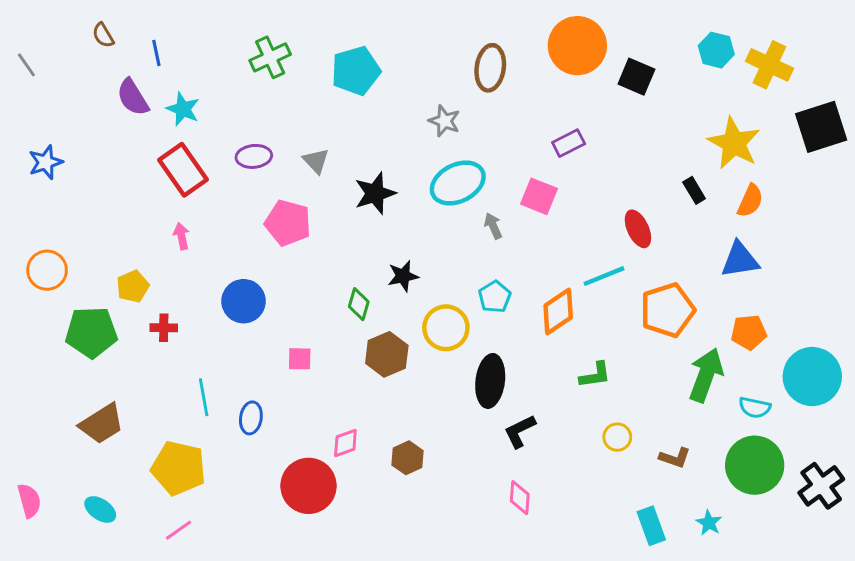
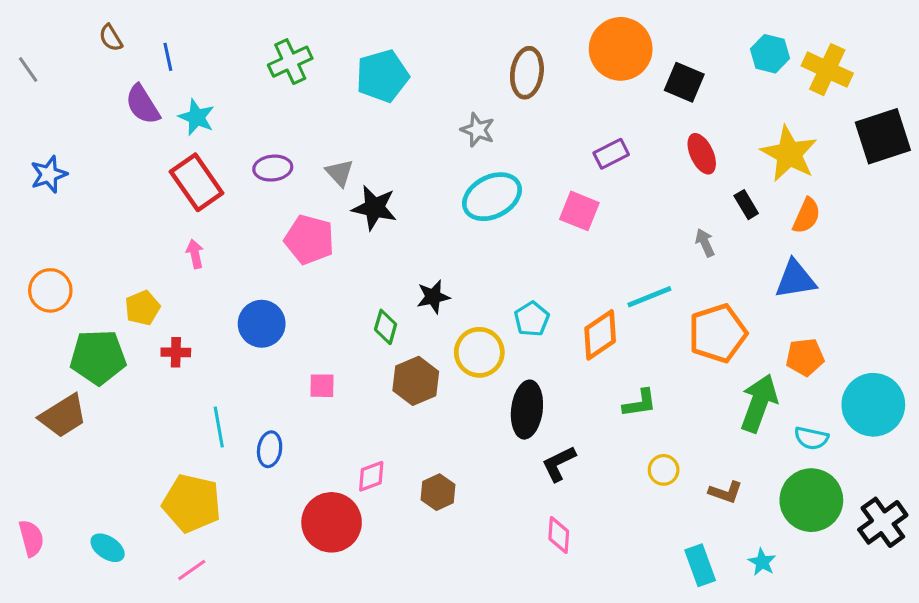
black star: (375, 193) -> (374, 208), moved, turned 30
gray arrow: (493, 226) -> (705, 243), moved
red ellipse: (638, 229) -> (702, 154), moved
brown trapezoid: (102, 424) -> (63, 416), moved

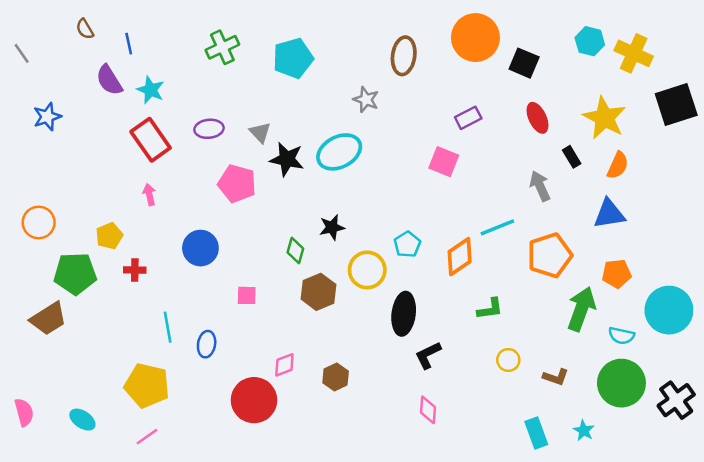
blue star: (49, 174) -> (47, 117), moved
cyan ellipse: (492, 197) -> (339, 152), moved
gray arrow: (705, 243) -> (540, 186), size x1.4

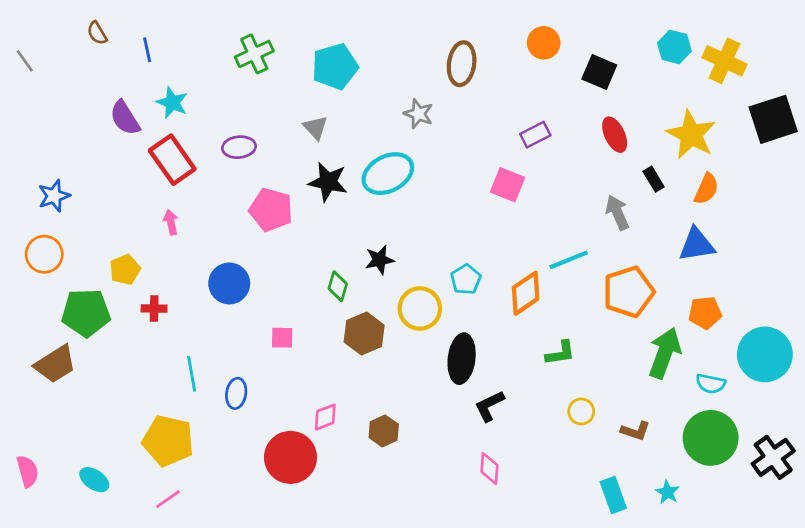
orange circle: (475, 38) -> (544, 43), size x0.6
purple semicircle: (109, 80) -> (125, 118), moved
blue star: (47, 117) -> (54, 196), moved
gray triangle: (260, 132) -> (315, 128), moved

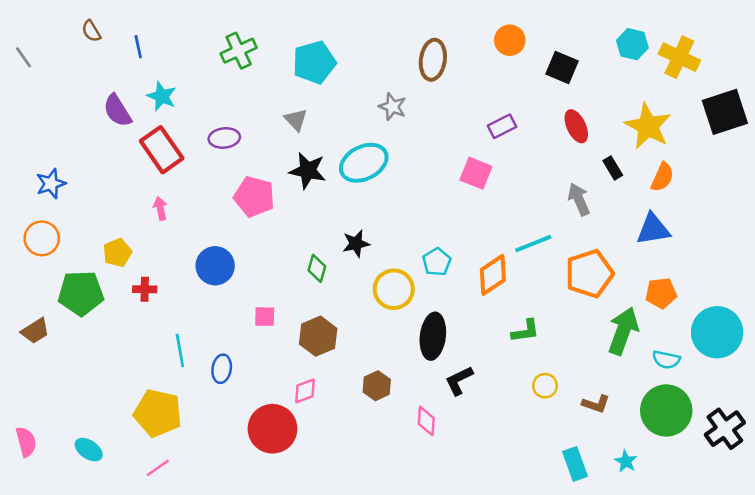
brown hexagon: (364, 334) -> (318, 336), moved
brown trapezoid: (55, 364) -> (35, 331), moved, size x0.7
brown hexagon: (384, 431) -> (377, 386), moved
pink diamond: (489, 469) -> (426, 421), moved

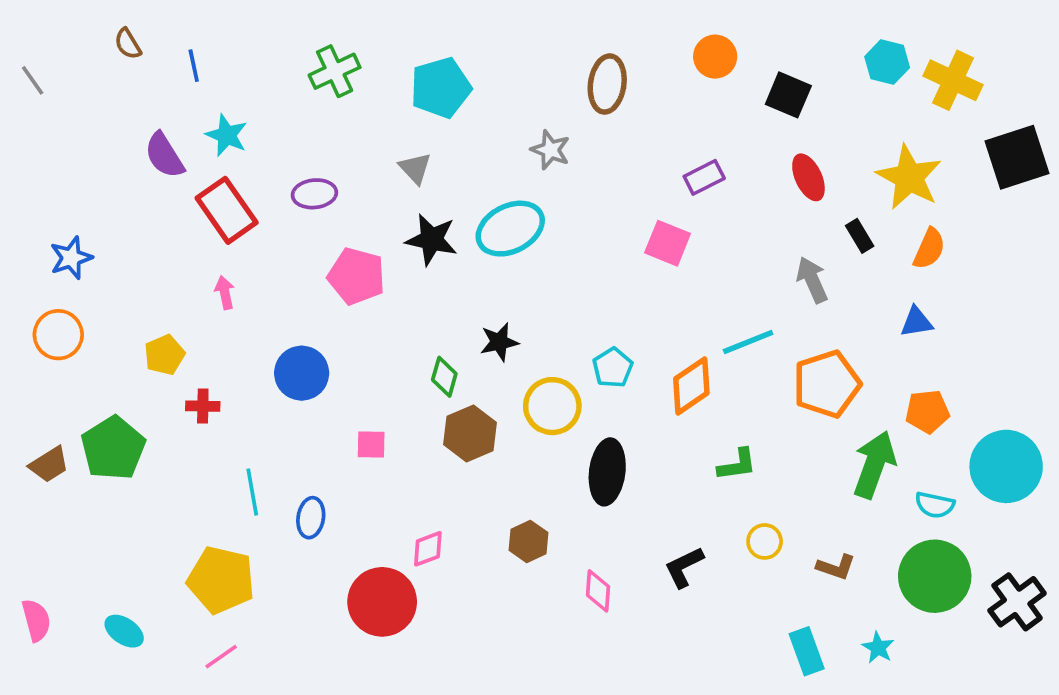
blue triangle: (653, 229) -> (916, 322), size x0.7
green pentagon: (81, 293) -> (113, 448), moved, turned -30
brown hexagon: (318, 336) -> (470, 434), moved
black L-shape: (459, 380) -> (684, 567), moved

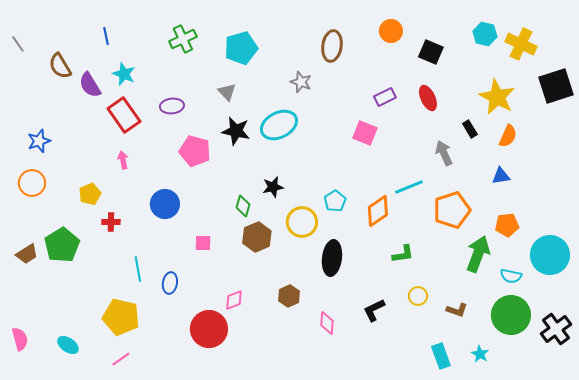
brown semicircle: (128, 44) -> (60, 66), moved, size x1.5
red ellipse: (808, 177) -> (428, 98), moved

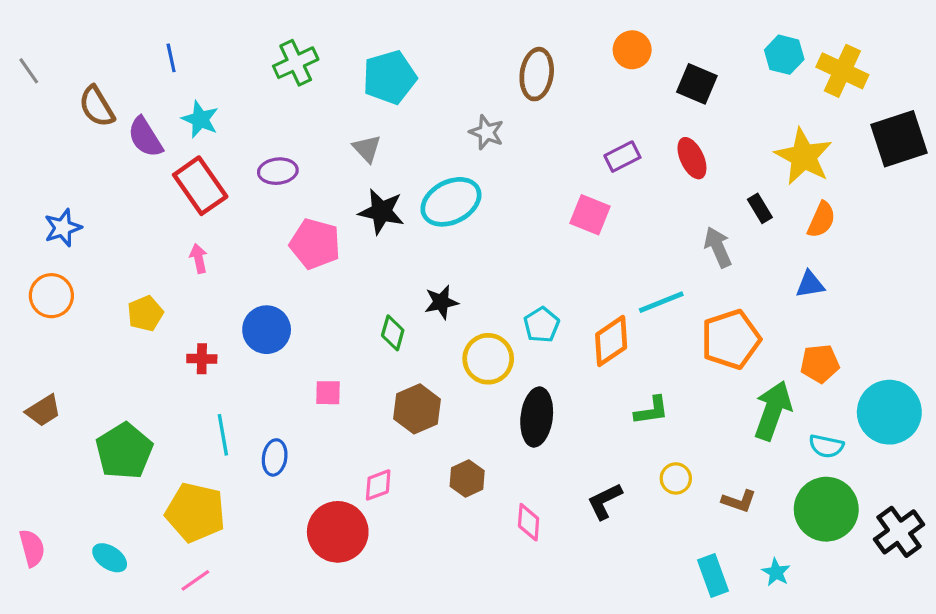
red cross: (111, 222) -> (202, 359), moved
brown hexagon: (257, 237) -> (417, 409), moved
green pentagon: (62, 245) -> (124, 451), moved

